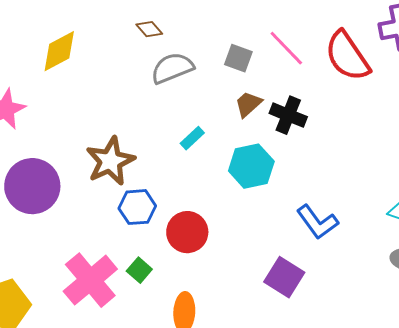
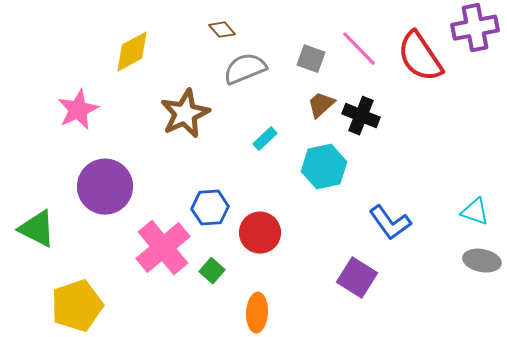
brown star: (110, 161) -> (185, 114), moved
pink cross: (90, 280) -> (163, 248), moved

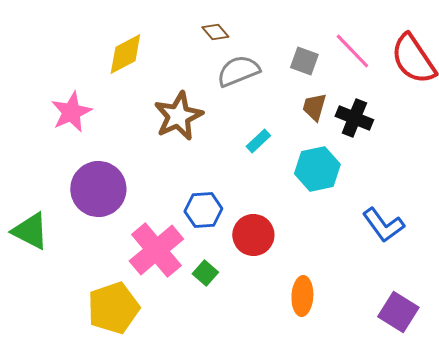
brown trapezoid: (321, 105) -> (314, 107), turned -32
purple square: (357, 278) -> (398, 312), moved
yellow pentagon: (77, 306) -> (113, 308), moved
orange ellipse: (257, 313) -> (302, 296), moved

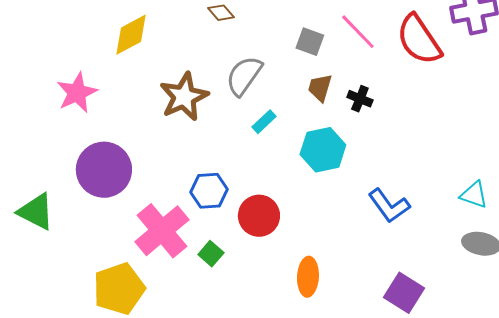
gray semicircle: (238, 71) -> (244, 76), moved, turned -33
black cross: (354, 118) -> (360, 99), size x0.7

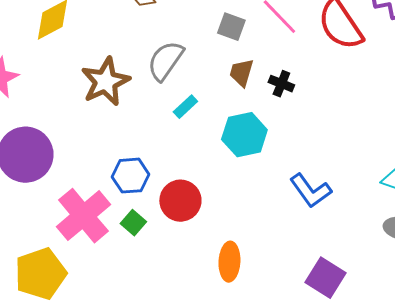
green square: (211, 254) -> (133, 223), moved

